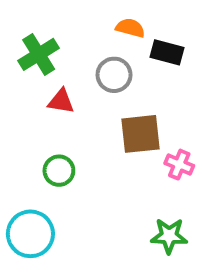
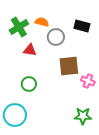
orange semicircle: (130, 28) -> (42, 22), moved

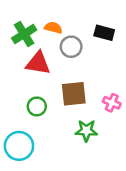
red triangle: (30, 50) -> (38, 63), size x1.5
brown square: (69, 66) -> (74, 94), moved
green star: (83, 116) -> (86, 131), moved

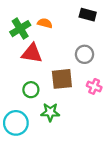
black rectangle: (104, 33) -> (88, 15), moved
gray circle: (71, 47) -> (84, 54), moved
green star: (86, 131) -> (50, 112), moved

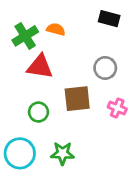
green star: (50, 112) -> (63, 153), moved

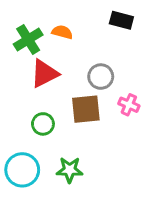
red triangle: (40, 67) -> (44, 74), turned -36
gray circle: (105, 68) -> (101, 77), moved
pink cross: (117, 108) -> (129, 105), moved

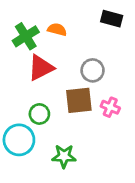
pink cross: (129, 105) -> (110, 107), moved
cyan circle: (22, 170) -> (19, 140), moved

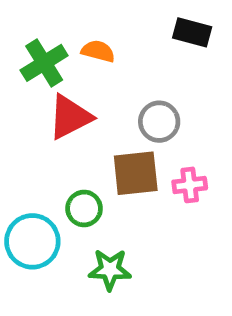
pink cross: (110, 107) -> (190, 185), turned -30
green circle: (39, 114) -> (84, 208), moved

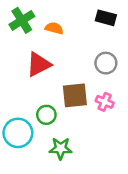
green cross: (44, 63) -> (22, 20), moved
gray circle: (159, 122) -> (106, 63), moved
pink cross: (190, 185) -> (105, 102), turned 30

